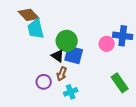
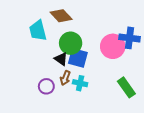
brown diamond: (29, 15) -> (61, 16), moved
pink circle: (107, 44) -> (113, 46), size x1.5
cyan cross: (71, 92) -> (80, 83), moved, turned 32

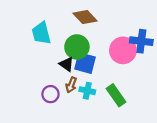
brown diamond: (61, 16) -> (85, 17), moved
green rectangle: (126, 87) -> (116, 95), moved

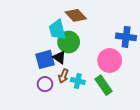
cyan trapezoid: (41, 33) -> (57, 30), moved
pink circle: (123, 50) -> (110, 60), moved
blue square: (85, 63) -> (45, 59), moved, turned -30

